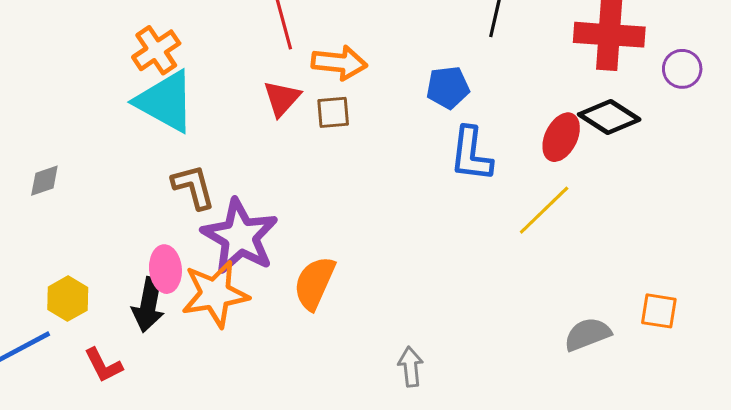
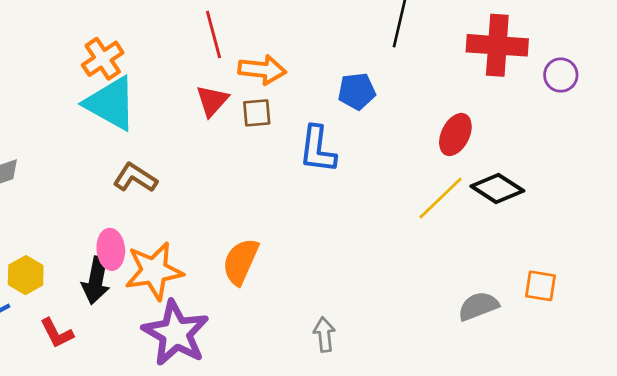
black diamond: (609, 117) -> (497, 189), moved
blue L-shape: (471, 154) -> (318, 149), moved
brown L-shape: (193, 187) -> (135, 178), turned -42
purple star: (240, 236) -> (176, 333), moved

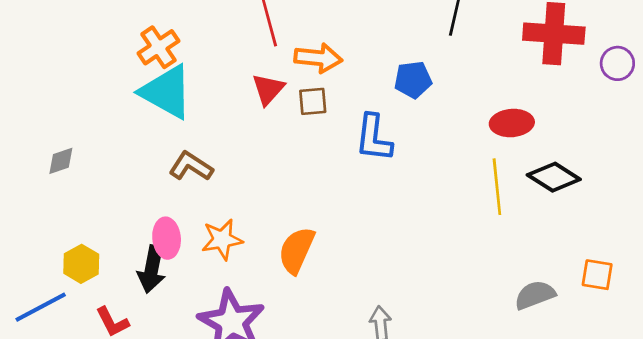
red ellipse: (455, 134) -> (512, 123), turned 60
yellow line: (441, 198) -> (497, 187), turned -52
orange star: (154, 271) -> (222, 239), moved, size x0.7

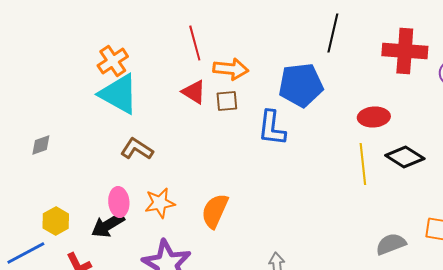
blue pentagon: (413, 80) -> (301, 85), size x1.6
red triangle: (268, 89) -> (194, 92), turned -40
black arrow: (152, 269) -> (108, 225), turned 48

